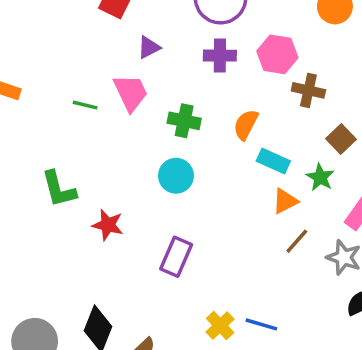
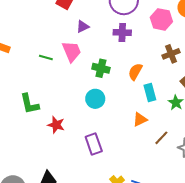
pink hexagon: (277, 54) -> (161, 19), moved
brown cross: (308, 90) -> (171, 54), turned -36
cyan rectangle: (273, 161) -> (150, 93), turned 48
orange triangle: (285, 201) -> (140, 119), moved
purple rectangle: (176, 257) -> (94, 144), turned -45

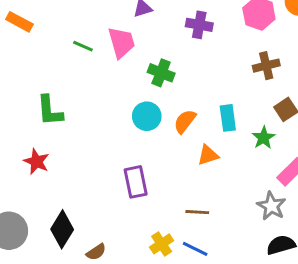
orange semicircle: (135, 72) -> (185, 121), moved
red star: (56, 125) -> (36, 161), moved
brown line: (161, 138) -> (197, 212), moved, turned 42

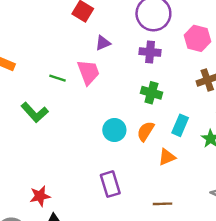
green cross: (161, 73) -> (151, 93), moved
green L-shape: (50, 111) -> (35, 112), moved, turned -32
cyan rectangle: (228, 118) -> (180, 125), turned 36
red star: (36, 161) -> (40, 196), moved, turned -30

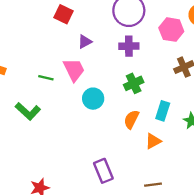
green cross: (151, 93) -> (134, 83), turned -36
cyan circle: (114, 130) -> (93, 99), moved

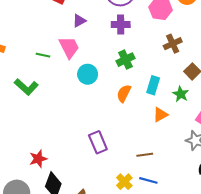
orange triangle: (153, 141) -> (160, 115), moved

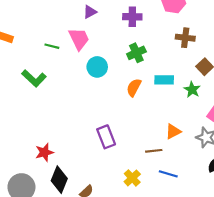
brown cross: (173, 44) -> (185, 38), turned 30
cyan rectangle: (153, 85) -> (164, 80), turned 72
orange triangle: (160, 115) -> (173, 131), moved
blue line: (148, 180) -> (168, 174), moved

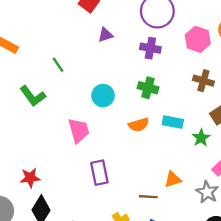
pink trapezoid: (79, 39) -> (79, 130), moved
green line: (52, 46) -> (58, 65), turned 32
green cross: (136, 53) -> (148, 88), turned 30
orange semicircle: (134, 88) -> (139, 125), turned -144

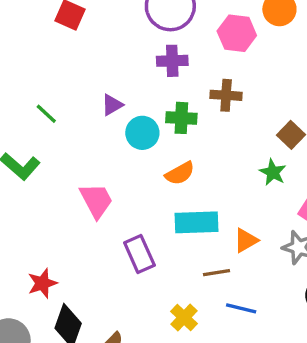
purple triangle: (106, 35) -> (112, 105), moved
brown cross: (203, 81) -> (226, 95), moved
cyan circle: (103, 96) -> (142, 133), moved
cyan rectangle: (173, 122) -> (196, 222), moved, size x1.4

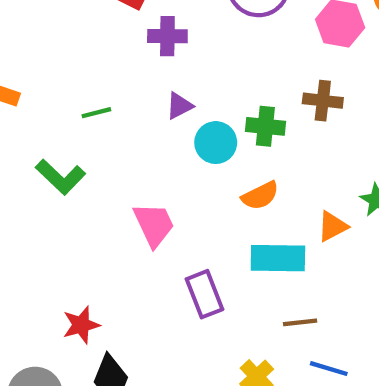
purple cross: (172, 61) -> (167, 36), moved
green line: (46, 114) -> (96, 113), turned -60
orange triangle: (246, 240) -> (332, 226), moved

